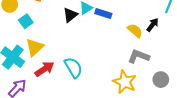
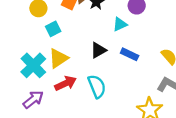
blue rectangle: (103, 13) -> (130, 54), moved
black triangle: (70, 15) -> (98, 50), moved

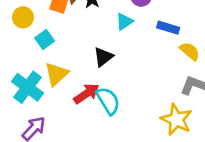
blue rectangle: (130, 54) -> (168, 28), moved
red arrow: (66, 83) -> (86, 94), moved

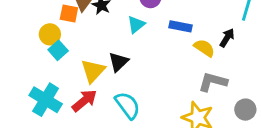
yellow circle: (23, 17) -> (50, 34), moved
yellow triangle: (56, 74) -> (93, 71), moved
red arrow: (86, 94) -> (84, 101), moved

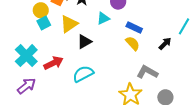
yellow semicircle: (204, 48) -> (133, 43), moved
yellow triangle: (93, 71) -> (69, 24), moved
cyan semicircle: (128, 105) -> (83, 74), turned -95

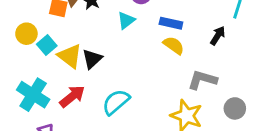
yellow circle: (41, 10) -> (26, 34), moved
yellow triangle: (69, 24) -> (70, 56), moved, turned -36
black triangle: (84, 42) -> (92, 59), moved

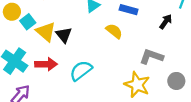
yellow semicircle: (174, 45) -> (114, 31), moved
black triangle: (92, 59) -> (64, 35), turned -30
red arrow: (72, 96) -> (46, 64), turned 35

